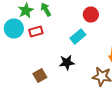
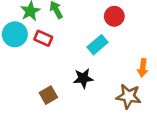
red rectangle: (36, 32) -> (43, 38), turned 40

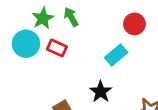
black star: (83, 78) -> (101, 92), turned -30

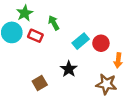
green arrow: (71, 17) -> (54, 23), moved
red circle: (134, 24) -> (101, 43), moved

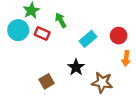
red circle: (101, 43) -> (119, 36), moved
brown star: (106, 84) -> (102, 82), moved

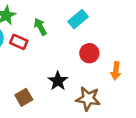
red circle: (119, 36) -> (89, 53), moved
cyan rectangle: (88, 39) -> (78, 19), moved

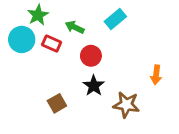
green arrow: (40, 27) -> (75, 27), turned -36
red circle: (89, 53) -> (91, 56), moved

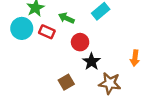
black star: (94, 86) -> (91, 62), moved
brown square: (57, 103) -> (66, 82), moved

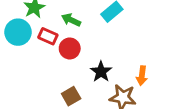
red circle: (80, 42) -> (70, 48), moved
orange arrow: (135, 58) -> (142, 76), moved

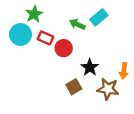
green arrow: (71, 20) -> (77, 24), moved
brown square: (71, 96) -> (74, 87), moved

